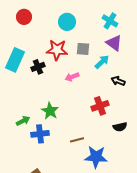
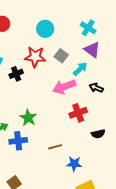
gray square: (83, 49) -> (61, 56), turned 32
pink arrow: (72, 77) -> (64, 87), moved, size x1.6
blue star: (96, 157) -> (74, 164), size x0.7

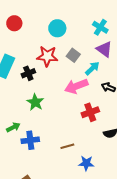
green star: (28, 118) -> (35, 102), moved

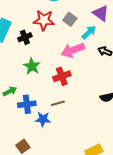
red cross: (90, 112) -> (62, 76), moved
brown line: (67, 146) -> (58, 103), moved
blue star: (86, 163) -> (43, 119), moved

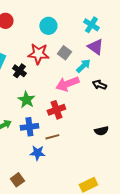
black cross: (25, 37) -> (19, 71), turned -32
blue cross: (27, 104) -> (29, 127), moved

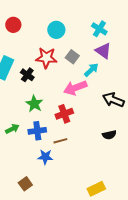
black arrow: (99, 85) -> (113, 100), moved, size x1.5

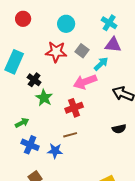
purple triangle: (103, 51) -> (113, 45), turned -30
black cross: (27, 75) -> (34, 80), moved
blue cross: (37, 131) -> (30, 145), moved, turned 30

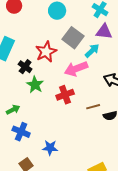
gray square: (82, 51) -> (73, 38), size x1.5
red star: (56, 52) -> (46, 52), moved, turned -30
brown line: (70, 135) -> (93, 107), moved
blue star: (55, 151) -> (50, 148), moved

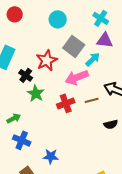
brown line: (93, 107) -> (92, 100), moved

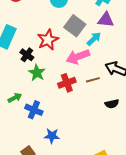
blue cross: (22, 140) -> (34, 110), moved

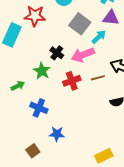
red star: (48, 40) -> (35, 16), moved, turned 30
black cross: (27, 55) -> (57, 53), moved
green arrow: (15, 98) -> (18, 86), moved

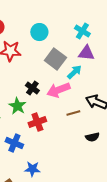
red cross: (72, 81) -> (37, 122), moved

